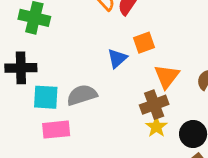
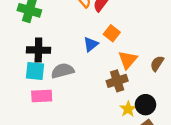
orange square: (144, 43) -> (112, 33), turned -35
black cross: (21, 68) -> (38, 50), moved
yellow star: (156, 127) -> (128, 109), moved

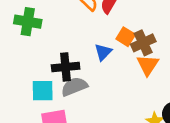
black cross: (38, 50) -> (66, 67), moved
brown cross: (117, 81) -> (143, 43), moved

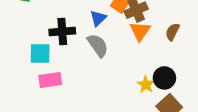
gray semicircle: (74, 87) -> (98, 45), moved, turned 75

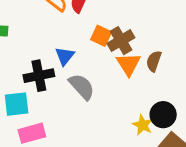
blue triangle: (98, 18) -> (65, 56), moved
brown semicircle: (172, 32) -> (154, 61), moved

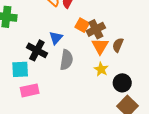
black cross: (39, 76) -> (37, 50), turned 36
gray semicircle: (82, 87) -> (66, 60), turned 48
yellow star: (143, 125) -> (101, 69), moved

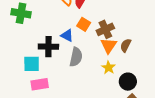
orange square: (82, 25) -> (84, 24), moved
blue triangle: (56, 38) -> (67, 36), turned -48
black cross: (37, 50) -> (48, 47), turned -30

